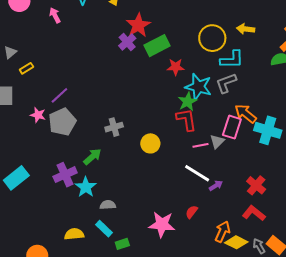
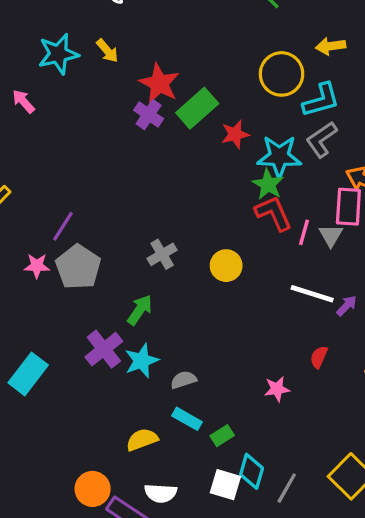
pink line: (200, 145) -> (304, 232), moved, turned -49
cyan star: (86, 187) -> (142, 361), turned 30
pink star: (162, 224) -> (277, 389), size x0.6

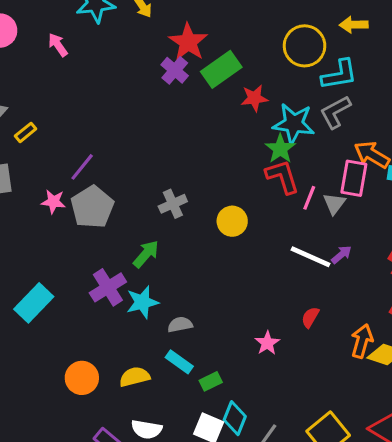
purple arrow: (347, 306) -> (341, 255), moved
pink star: (277, 389) -> (267, 343), turned -30
orange circle: (93, 489) -> (82, 378), moved

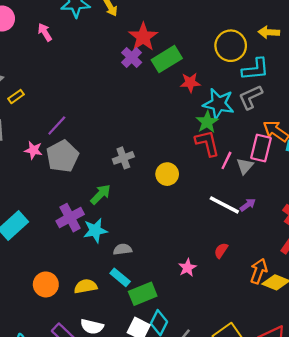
green rectangle: (211, 381) -> (143, 294), size x1.6

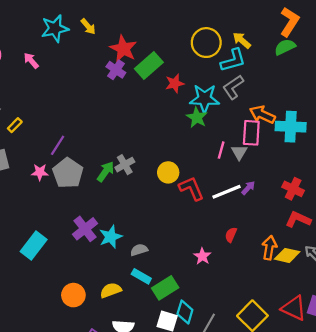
yellow arrow: (269, 32) -> (242, 40), moved, turned 48
red L-shape: (207, 143) -> (191, 188), moved
green arrow: (100, 194) -> (106, 172), moved
white line: (224, 205) -> (226, 192), turned -40

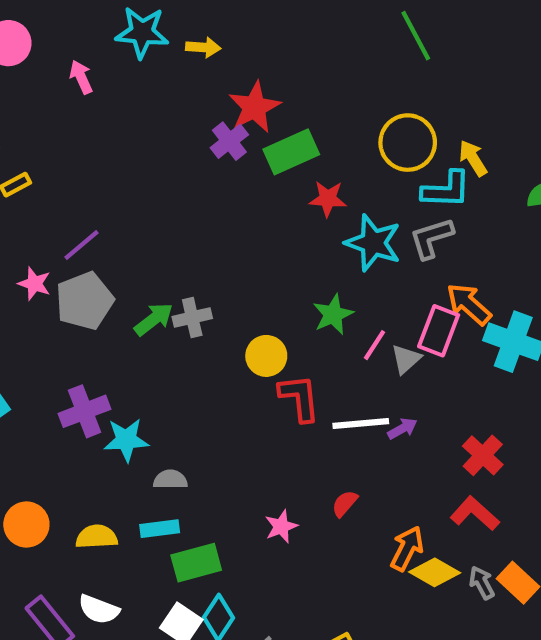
yellow arrow: (88, 26) -> (203, 47), turned -63
green star: (197, 117) -> (333, 314), moved
cyan rectangle: (141, 276) -> (160, 529), turned -54

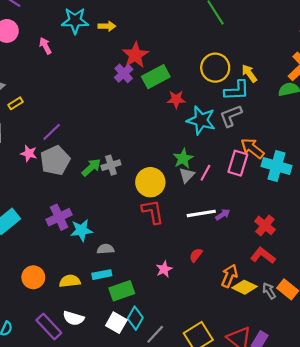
yellow circle: (266, 356) -> (150, 182), size x1.4
gray triangle: (406, 359) -> (187, 175), moved
red L-shape: (299, 398) -> (153, 212), moved

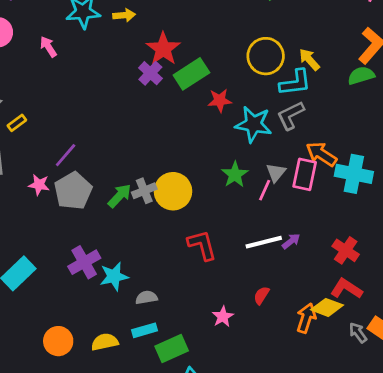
gray triangle: (187, 175) -> (276, 173), moved
yellow circle: (150, 182) -> (173, 191), moved
yellow diamond: (244, 287) -> (327, 307), moved

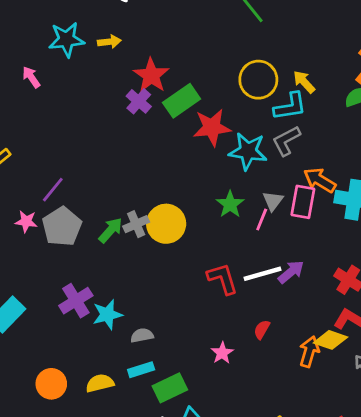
red star: (220, 100) -> (212, 127), size x1.5
purple arrow: (291, 241) -> (291, 272), size x1.4
red L-shape: (202, 245) -> (223, 279), moved

